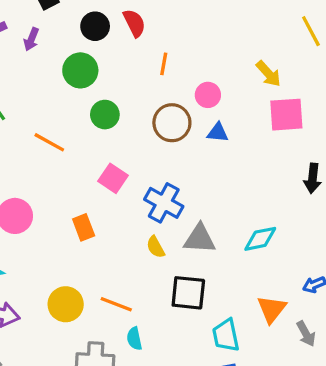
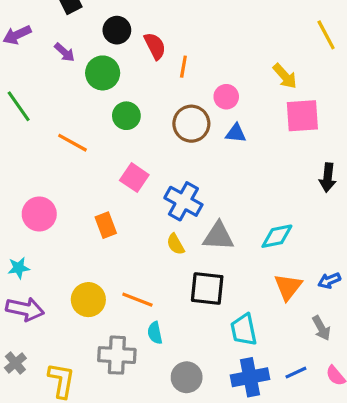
red semicircle: (134, 23) -> (155, 46), moved
purple arrow: (31, 39) -> (65, 52), moved, turned -70
orange triangle: (272, 309) -> (288, 287), moved

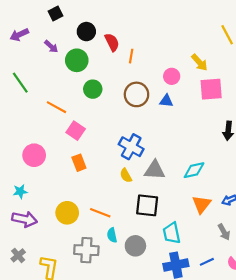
pink circle: (226, 97) -> (172, 76), moved
pink square: (134, 178) -> (76, 131), moved
gray circle: (187, 377) -> (135, 246), moved

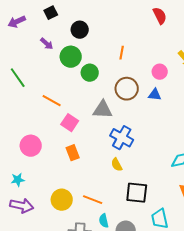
purple arrow: (19, 35) -> (17, 22), moved
red semicircle: (112, 42) -> (160, 16), moved
green circle: (93, 89) -> (90, 73), moved
gray triangle: (155, 170) -> (103, 110), moved

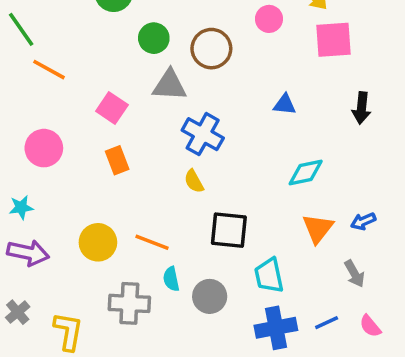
green circle: (90, 73) -> (154, 38), moved
blue triangle: (155, 95) -> (285, 104), moved
orange line: (52, 101) -> (49, 70), moved

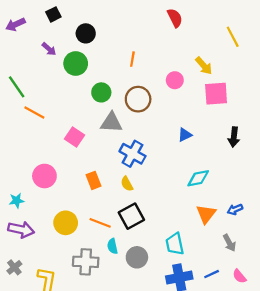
blue triangle: (285, 104) -> (185, 135), turned -32
pink circle: (44, 148) -> (44, 176), moved
orange rectangle: (117, 160) -> (93, 180), moved
black square: (229, 230) -> (131, 216), moved, turned -35

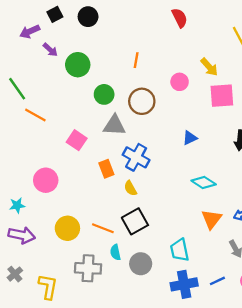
purple arrow: (16, 25) -> (30, 32), moved
black circle: (86, 33) -> (88, 17), moved
cyan diamond: (198, 178) -> (204, 183), turned 45
orange rectangle: (93, 180) -> (106, 169), moved

